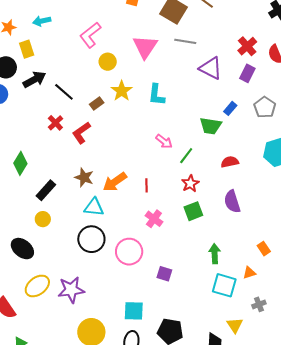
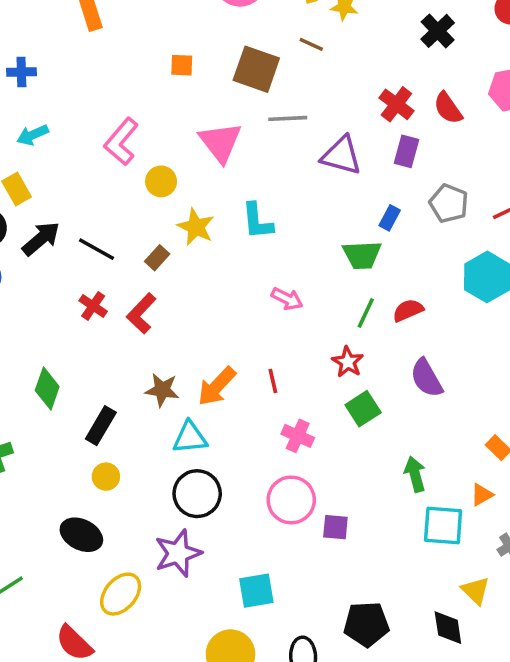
green line: (186, 156) -> (366, 313), moved
pink circle: (129, 252) -> (291, 500), moved
purple star: (71, 290) -> (178, 553), moved
cyan square: (134, 311) -> (256, 591), moved

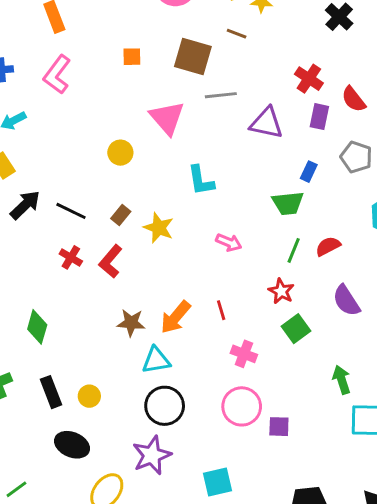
red semicircle: (448, 108) -> (354, 99), moved
pink L-shape: (121, 142) -> (57, 75), moved
yellow star: (196, 227) -> (159, 228), moved
black rectangle: (101, 426) -> (51, 392), moved, turned -48

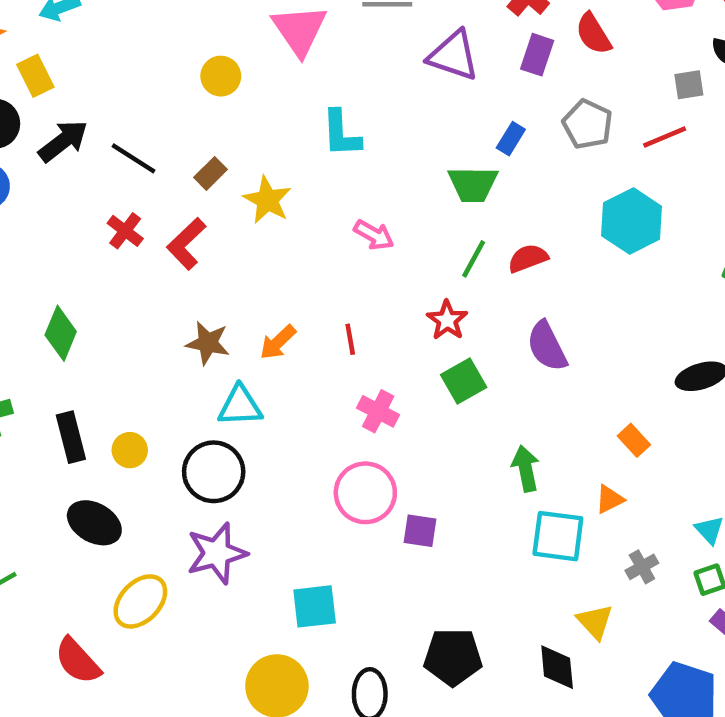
orange arrow: (175, 317) -> (278, 342), size x0.7
black circle: (165, 406) -> (214, 472), moved

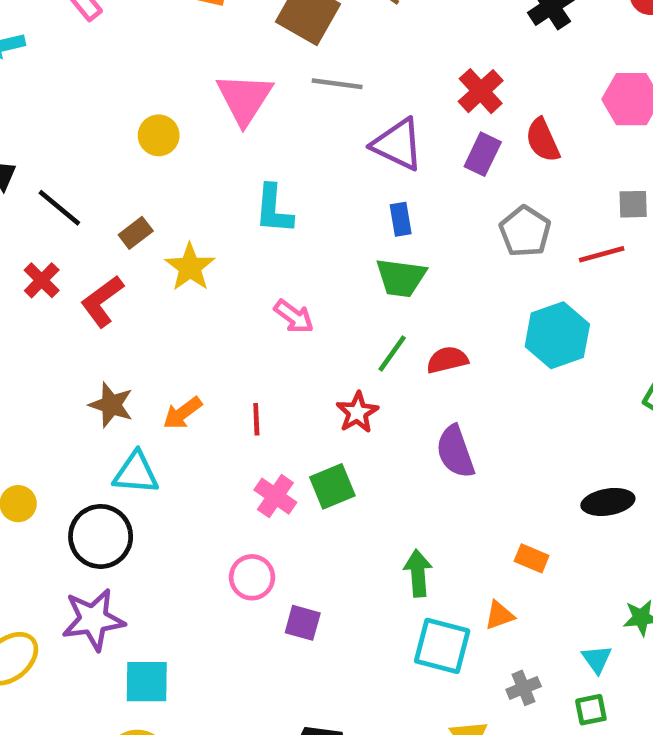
blue rectangle: (511, 139) -> (401, 219), moved, turned -48
green square: (464, 381) -> (332, 486), moved
orange rectangle: (634, 440) -> (532, 558), turned -32
pink circle: (365, 493) -> (252, 577), size x0.7
cyan square: (315, 606) -> (147, 682), moved

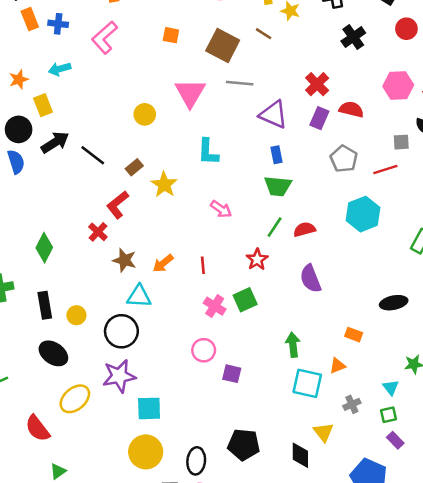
red semicircle: (543, 140) -> (351, 109), turned 130
red cross: (42, 280) -> (98, 232), moved

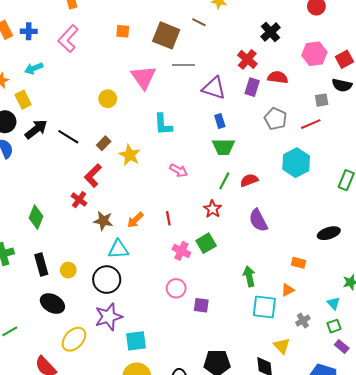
black cross: (353, 37) -> (270, 32), moved

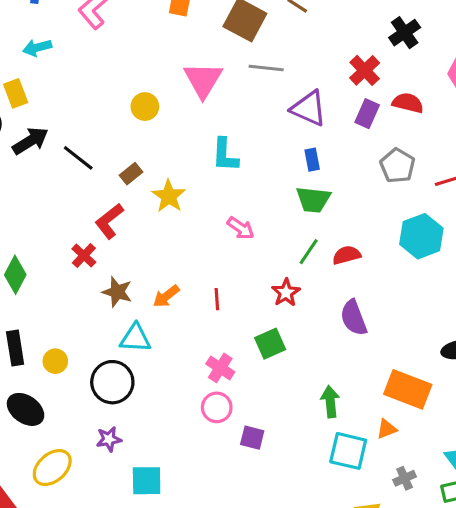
pink cross: (181, 251) -> (220, 368), moved
orange rectangle: (298, 263) -> (408, 389), size x2.0
purple star: (109, 317) -> (109, 439), size x0.6

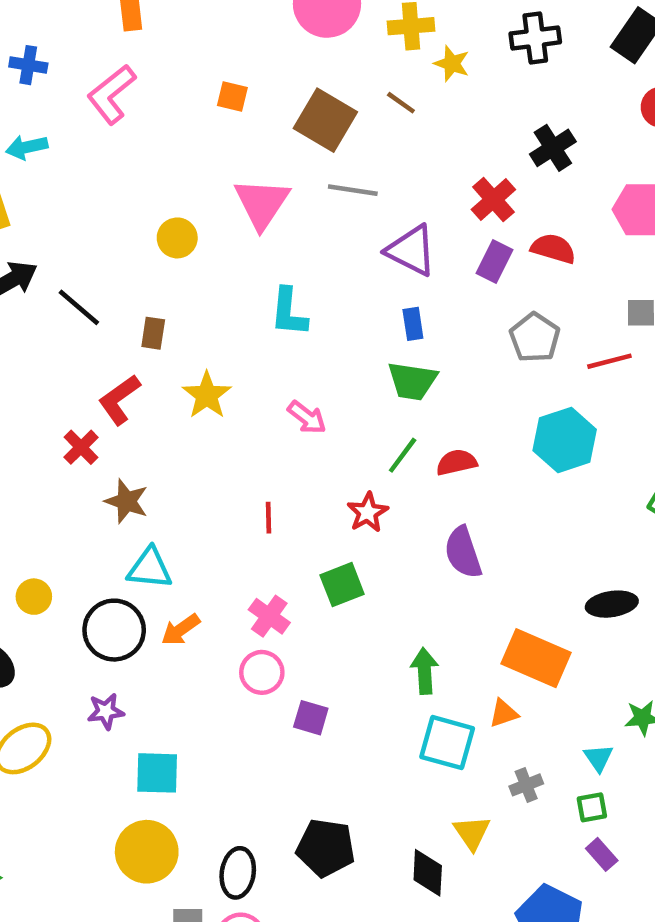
brown rectangle: (131, 174) -> (153, 333), turned -45
yellow star: (169, 196) -> (207, 395), moved
orange arrow: (166, 296) -> (181, 630), moved

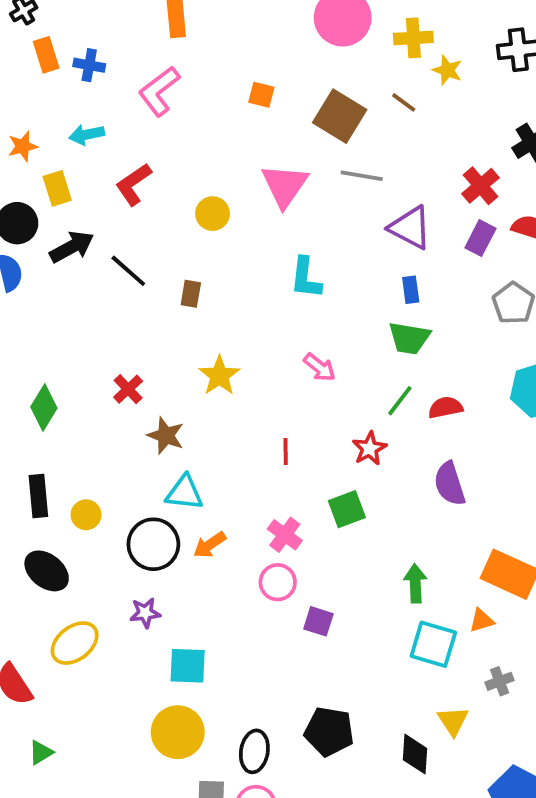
yellow star: (207, 395) -> (219, 376), moved
red L-shape: (119, 400) -> (133, 184), moved

